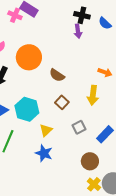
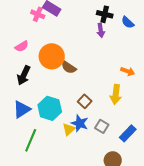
brown semicircle: (57, 75) -> (69, 67), moved
gray square: (79, 127) -> (102, 126), turned -32
blue star: (44, 153) -> (80, 123), moved

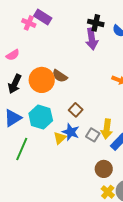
purple arrow: (101, 30) -> (92, 39), size x1.5
orange circle: (52, 56) -> (42, 80), moved
yellow arrow: (116, 94) -> (107, 129), moved

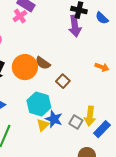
pink cross: (29, 23) -> (20, 16), moved, turned 32
brown square: (76, 110) -> (63, 81), moved
cyan hexagon: (41, 117) -> (39, 104), moved

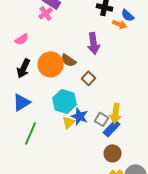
purple arrow: (75, 26) -> (94, 43), moved
orange arrow: (102, 67) -> (120, 24), moved
blue rectangle: (102, 129) -> (112, 128), moved

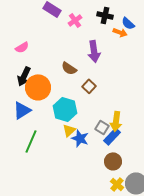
pink cross: (46, 13) -> (75, 20), moved
orange circle: (50, 64) -> (38, 87), moved
blue star: (80, 116) -> (80, 138), moved

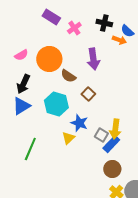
orange circle: (38, 87) -> (49, 59), moved
cyan hexagon: (65, 109) -> (56, 104), moved
blue triangle: (22, 110) -> (21, 106), moved
blue star: (80, 138) -> (79, 123), moved

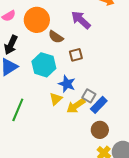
purple arrow: (93, 59) -> (81, 20), turned 140
brown square: (88, 94) -> (76, 55), turned 32
yellow arrow: (115, 129) -> (76, 106), moved, turned 48

